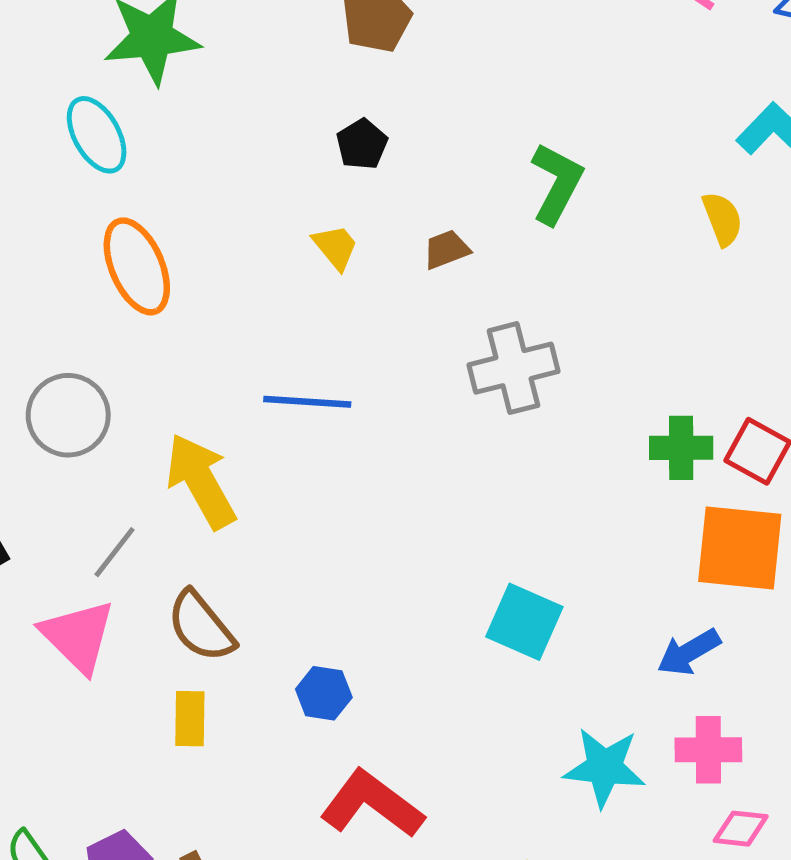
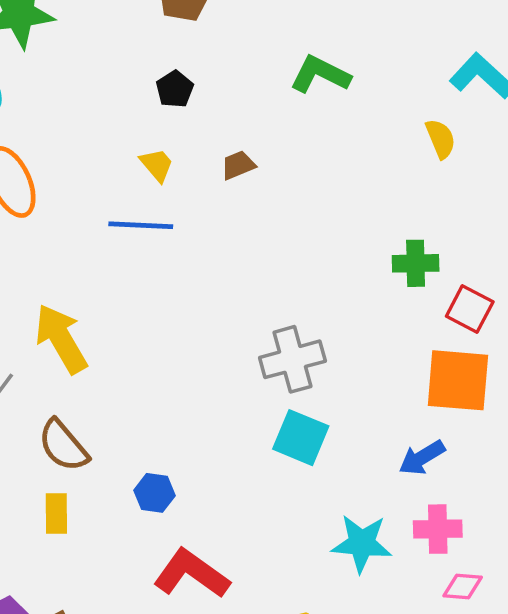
green L-shape: (557, 183) -> (320, 74), moved, turned -90
gray cross: (513, 368) -> (292, 359), moved
blue line: (307, 402) -> (141, 225), moved
green cross: (681, 448) -> (416, 263), moved

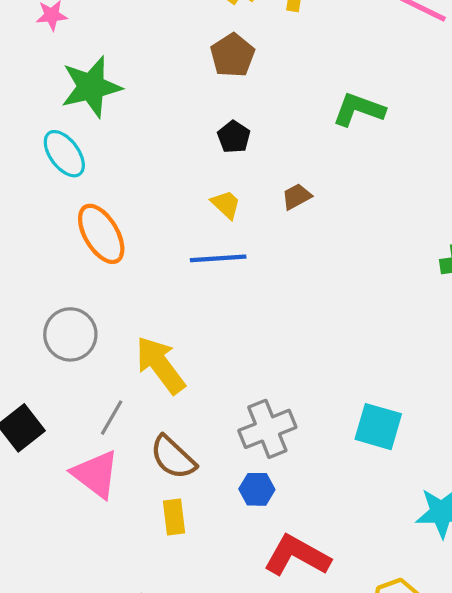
gray cross: (292, 359) -> (267, 429), moved

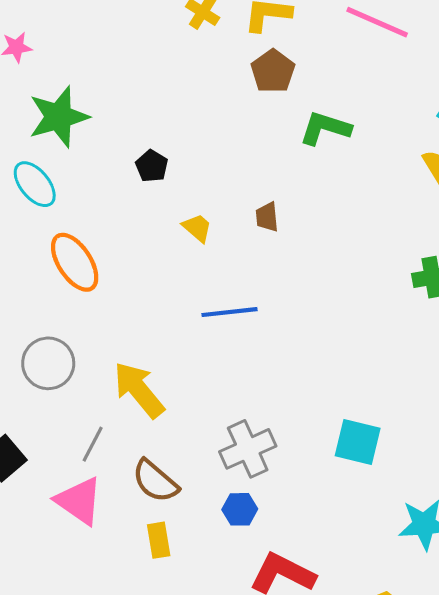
brown pentagon: (233, 55) -> (273, 71), moved
black pentagon: (234, 137) -> (152, 166), moved
brown trapezoid: (297, 196) -> (267, 217), turned -64
blue line: (218, 258) -> (229, 312), moved

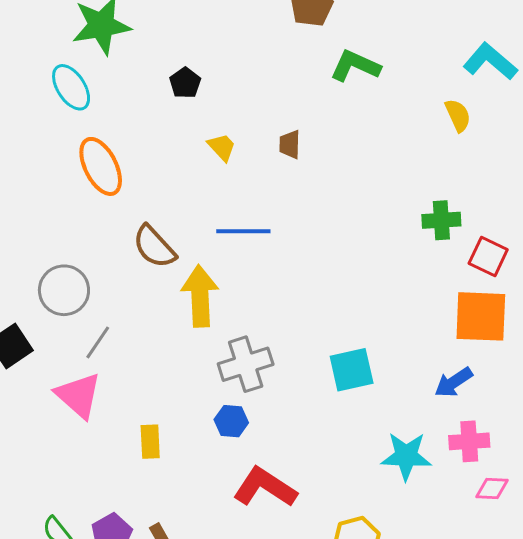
gray circle: (48, 363) -> (64, 290), moved
yellow arrow: (139, 390) -> (200, 296), moved, turned 30
cyan square: (358, 442) -> (352, 370), turned -33
brown semicircle: (155, 481) -> (154, 247), moved

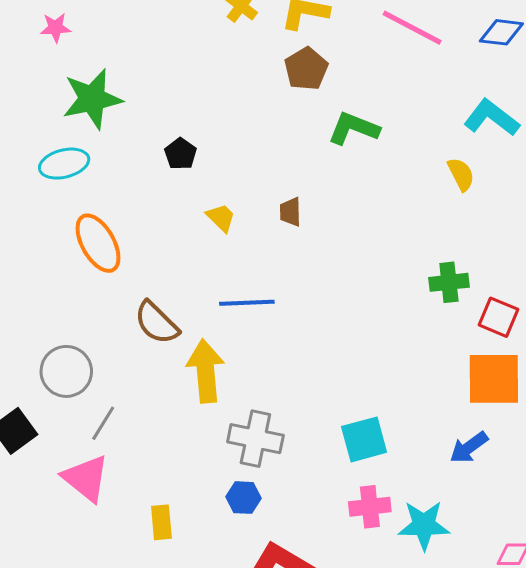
cyan ellipse: (71, 87) -> (64, 164), turned -69
gray cross: (246, 364) -> (255, 439), turned 32
pink cross: (469, 441) -> (370, 507), moved

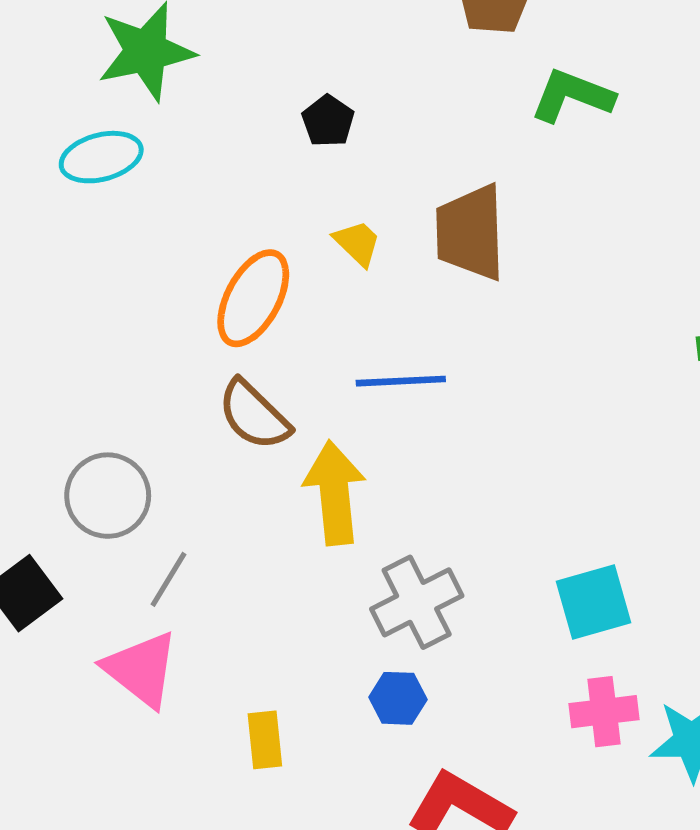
black pentagon: (180, 154) -> (328, 121), moved
brown trapezoid: (290, 212) -> (470, 233), size x2.0
orange ellipse: (98, 243) -> (253, 298), moved, turned 58
gray cross: (255, 439) -> (417, 602), turned -38

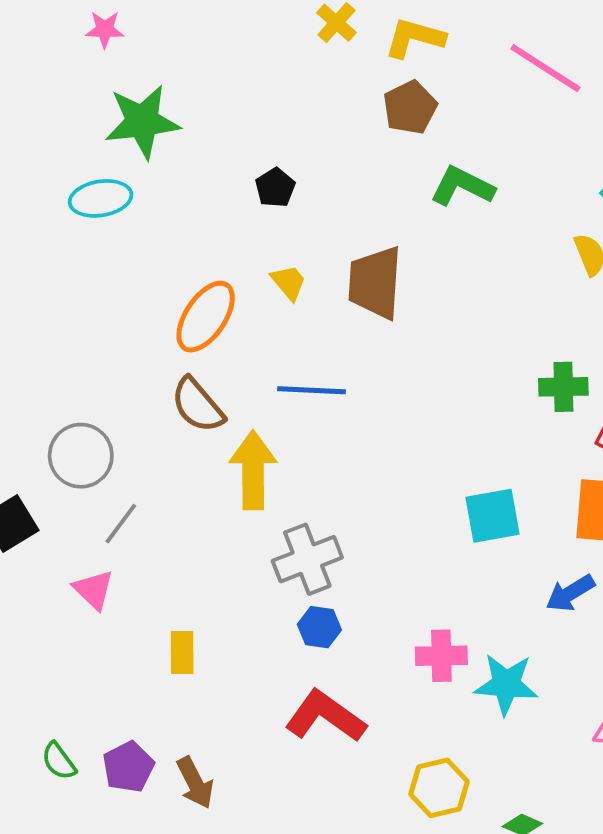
cyan square: (594, 602) -> (492, 516), moved
pink triangle: (141, 669) -> (94, 590), size x0.7
blue hexagon: (398, 698) -> (319, 627), moved

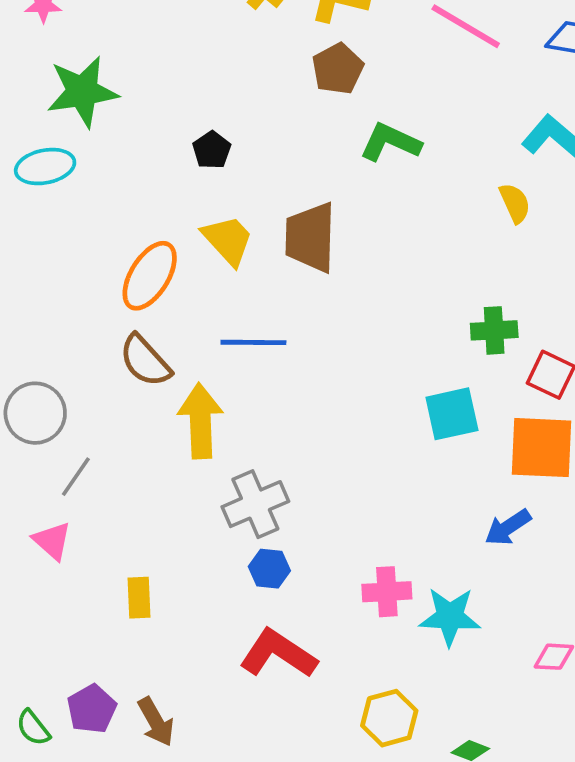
yellow trapezoid: (289, 282) -> (228, 240), size x1.5
cyan square: (492, 516) -> (452, 414), moved
green semicircle: (59, 761) -> (33, 728), moved

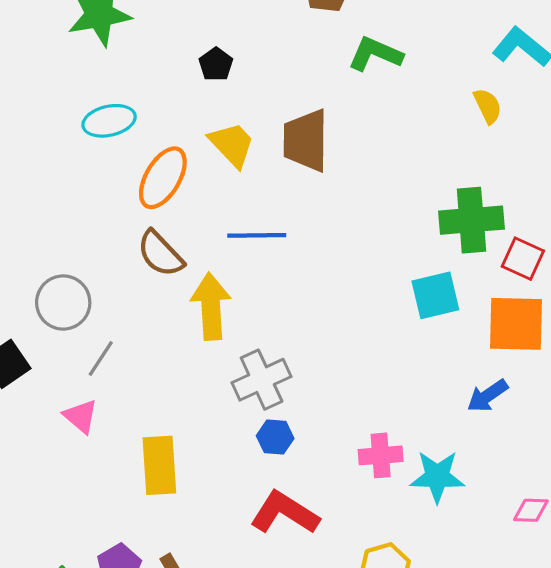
cyan ellipse: (45, 167) -> (109, 121), moved
green cross: (494, 330) -> (471, 220), size x1.5
yellow rectangle: (139, 598) -> (159, 465), size x1.6

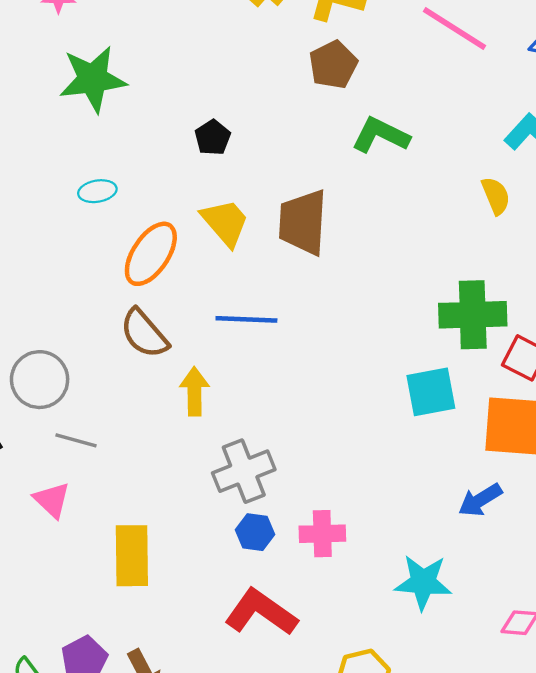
cyan ellipse: (109, 121) -> (97, 191), size x0.7
yellow arrow: (211, 306) -> (194, 391), size x0.7
gray line: (101, 359) -> (76, 440), turned 69
pink cross: (381, 455) -> (322, 534), moved

